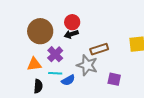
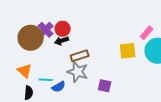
brown rectangle: (99, 49) -> (80, 56), moved
purple cross: (55, 54) -> (46, 30), moved
orange triangle: (34, 64) -> (25, 71), turned 49

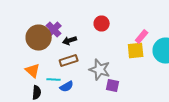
red circle: (63, 29) -> (102, 24), moved
pink rectangle: (147, 33) -> (142, 36), moved
brown rectangle: (80, 56) -> (69, 60), moved
gray star: (78, 72) -> (100, 70), moved

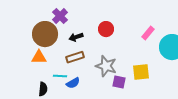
red circle: (102, 24) -> (106, 29), moved
purple cross: (54, 30) -> (60, 16), moved
yellow square: (136, 50) -> (141, 72), moved
orange triangle: (33, 70) -> (39, 57), moved, turned -42

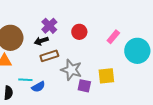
purple cross: (60, 16) -> (49, 26), moved
red circle: (106, 29) -> (79, 32), moved
brown rectangle: (75, 57) -> (49, 56), moved

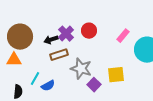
purple cross: (49, 26) -> (66, 34), moved
cyan line: (25, 80) -> (35, 79), turned -64
purple square: (84, 86) -> (94, 85), turned 32

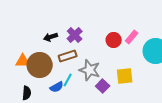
red circle: (89, 31) -> (114, 40), moved
brown circle: (20, 37) -> (40, 65), moved
black arrow: (51, 40) -> (51, 37), moved
cyan line: (35, 79) -> (68, 80), moved

